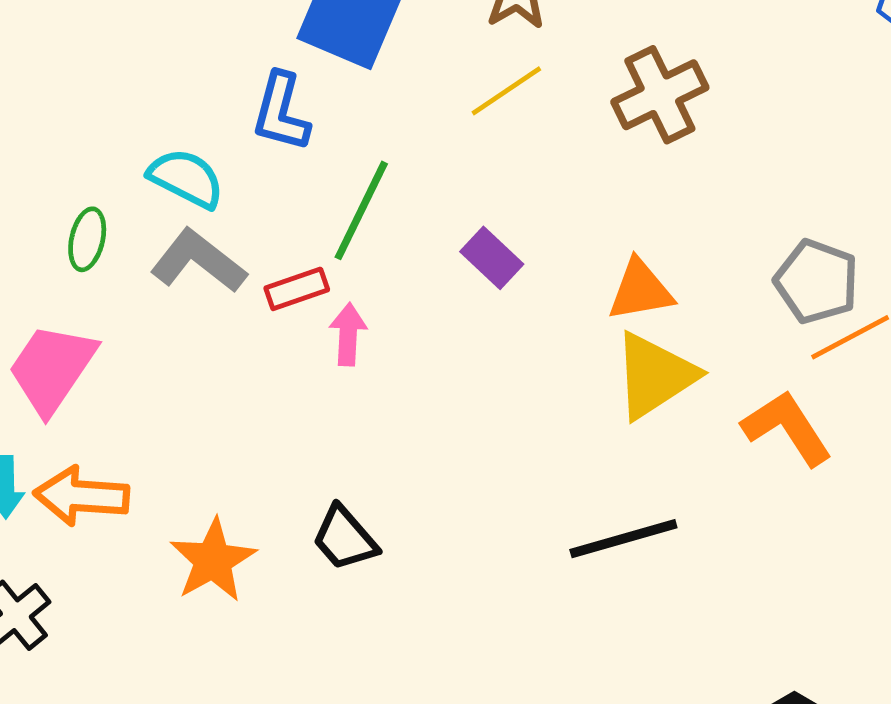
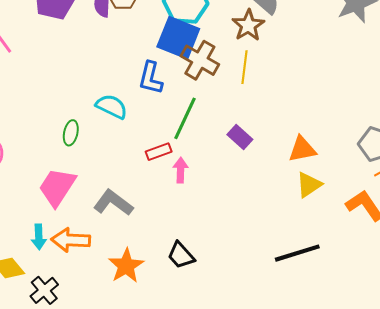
yellow line: (506, 91) -> (244, 67), turned -48
brown cross: (660, 95) -> (200, 60), moved, turned -33
gray L-shape: (198, 261) -> (113, 203), moved
yellow triangle: (655, 375) -> (309, 185), size x0.7

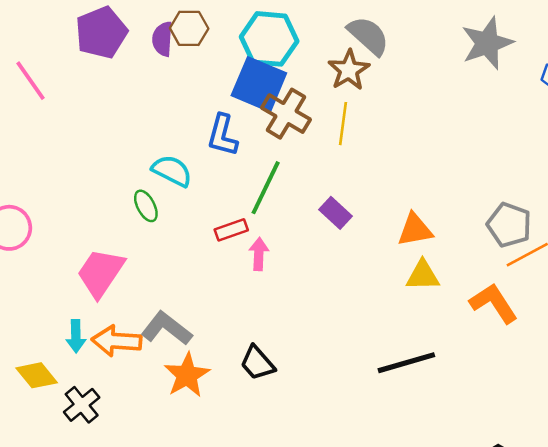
green ellipse: (71, 133) -> (146, 206), moved, turned -40
yellow triangle: (309, 185) -> (423, 275), turned 32
gray L-shape: (113, 203) -> (166, 328), moved

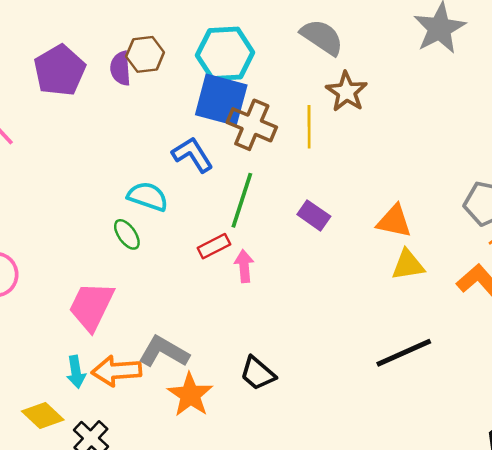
brown star: (349, 70) -> (346, 92), moved
blue L-shape: (222, 135) -> (192, 155), turned 141
orange triangle: (415, 230) -> (394, 221), turned 30

